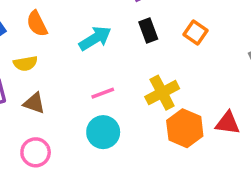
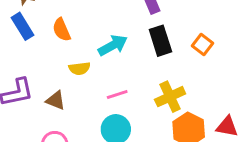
black rectangle: (148, 31) -> (160, 41), size x1.4
yellow semicircle: (25, 63) -> (79, 68), moved

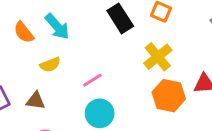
cyan arrow: (113, 45) -> (57, 27), moved, turned 92
yellow cross: (170, 97) -> (158, 57), moved

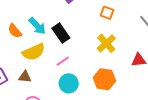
black rectangle: (120, 18) -> (61, 33), moved
yellow semicircle: (50, 65) -> (34, 52), size x1.6
orange hexagon: (169, 96) -> (104, 79), moved

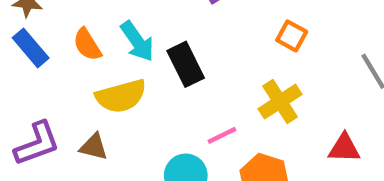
pink line: (63, 61) -> (222, 135), moved

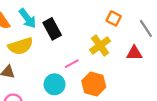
orange square: (292, 36) -> (114, 18), moved
red triangle: (344, 148) -> (134, 53), moved

